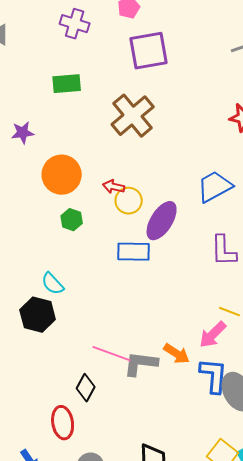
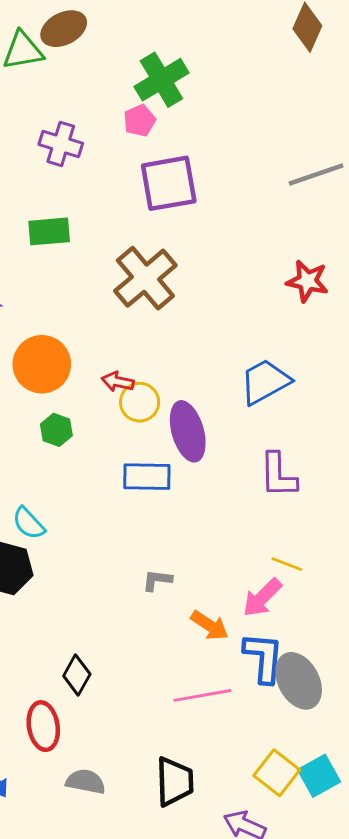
purple ellipse: (162, 221) -> (188, 431), turned -48
pink line: (112, 354) -> (202, 695), moved, turned -30
gray L-shape: (141, 364) -> (157, 580), moved, size x0.6

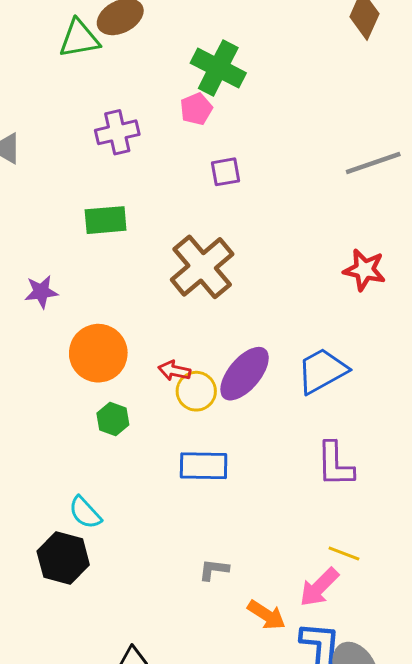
green cross: (161, 80) -> (218, 68), turned -32
purple cross: (61, 144) -> (117, 132), turned -30
purple square: (169, 183) -> (226, 172), size x0.5
purple ellipse: (188, 431) -> (245, 374), moved, turned 56

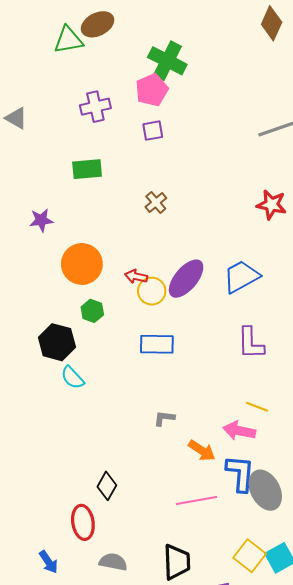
pink pentagon: (196, 109) -> (152, 90), size x1.4
purple square: (226, 172) -> (153, 131), moved
brown cross: (202, 267) -> (156, 203), size x0.5
black hexagon: (63, 558) -> (57, 342), moved
pink arrow: (319, 587) -> (239, 431), turned 56

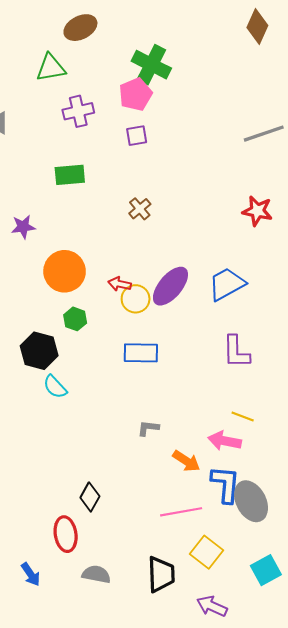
green triangle: (68, 40) -> (51, 68), moved
yellow square: (250, 556) -> (207, 552), moved

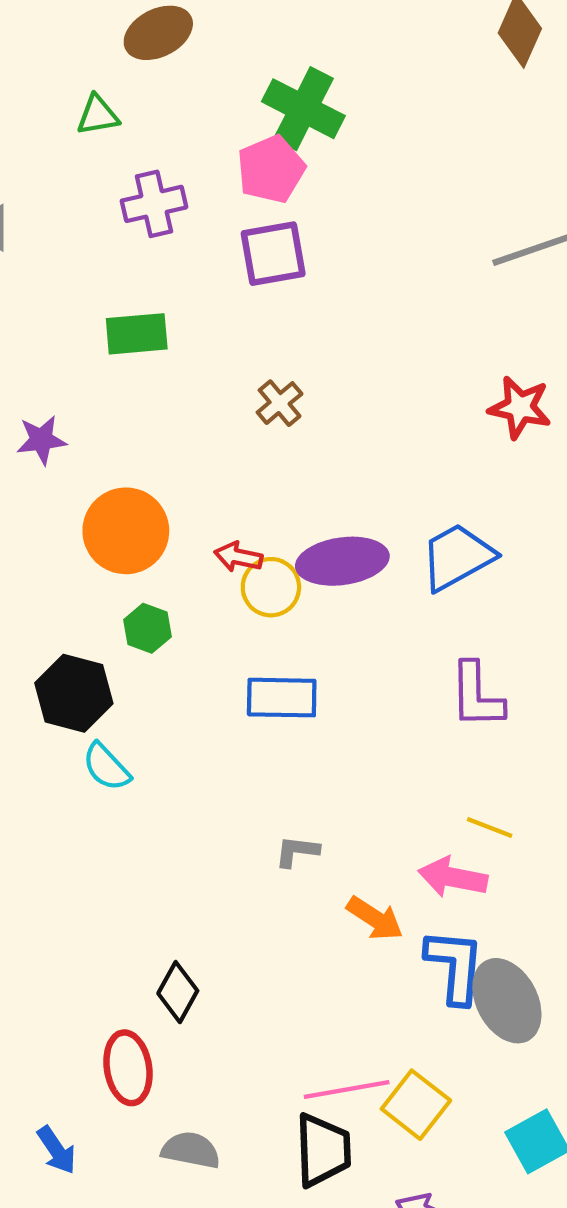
green triangle: (51, 68) -> (98, 115), size x0.7
purple square: (137, 136) -> (273, 254), size x1.5
purple ellipse: (170, 286) -> (342, 561), turned 42
pink line: (181, 512) -> (347, 1089), moved

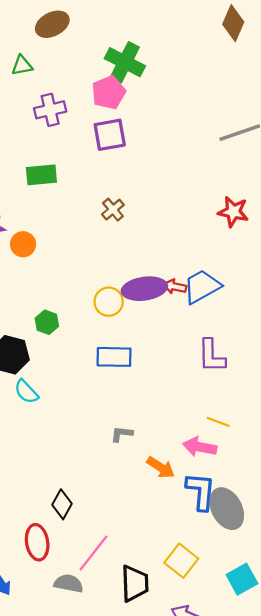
orange circle: (126, 531) -> (23, 244), moved, size x0.6
red arrow: (238, 557) -> (175, 286), moved
pink line: (347, 1089) -> (93, 553), moved, turned -42

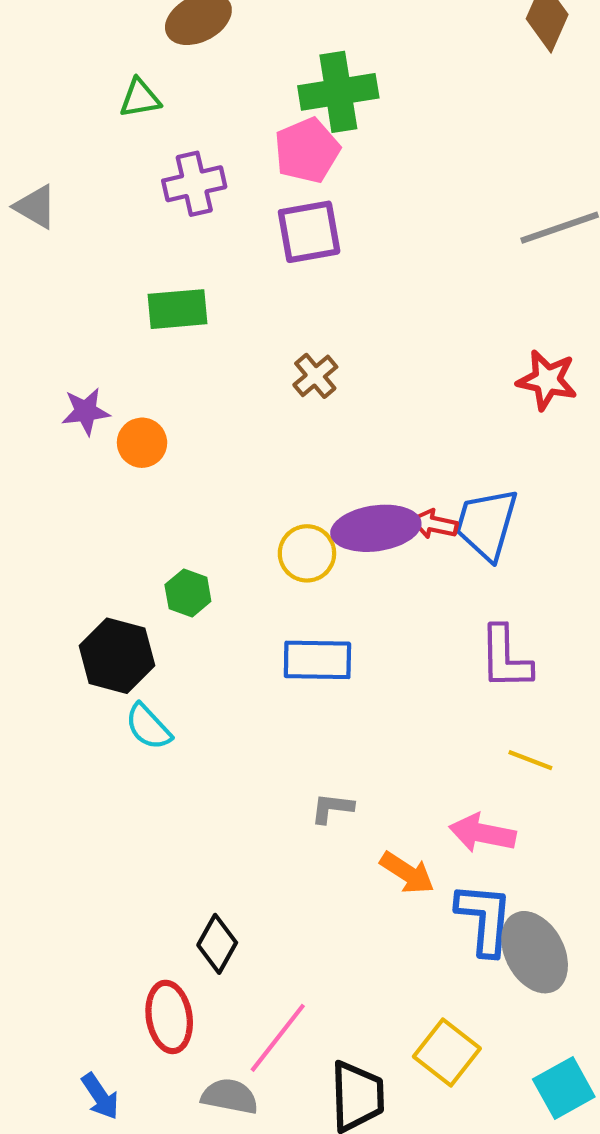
green cross: (125, 62) -> (338, 92), turned -36
blue trapezoid: (202, 286) -> (487, 524), turned -45
yellow line: (218, 422) -> (530, 760), moved

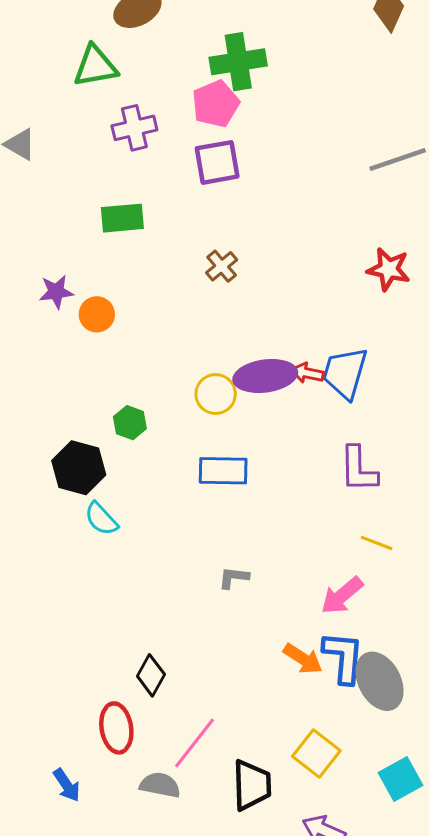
green triangle: (140, 98) -> (95, 66), size x1.5
pink arrow: (482, 833) -> (342, 596), turned -51
orange arrow: (407, 873) -> (303, 659), moved

